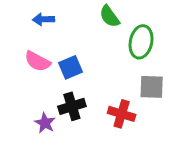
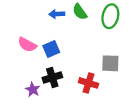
blue arrow: (43, 19) -> (57, 14), moved
green ellipse: (141, 42) -> (110, 16), moved

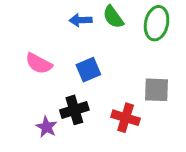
blue square: (51, 49) -> (88, 70), moved

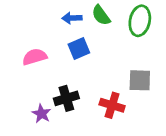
pink semicircle: (39, 63) -> (35, 57), turned 135
blue square: (88, 70) -> (79, 48), moved

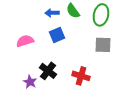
gray square: (140, 80) -> (103, 45), moved
black cross: (66, 98) -> (48, 71), turned -36

